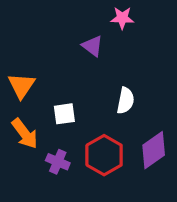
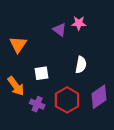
pink star: (122, 18) -> (79, 23), moved
orange triangle: (21, 86) -> (18, 44), moved

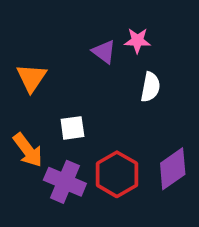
white semicircle: (81, 65) -> (150, 87), moved
purple cross: (37, 104) -> (65, 182), size x1.5

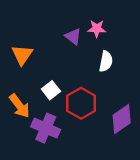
white square: (72, 128) -> (51, 90), turned -30
red hexagon: (117, 174) -> (81, 103), moved

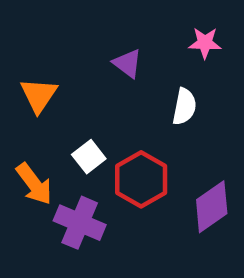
pink star: (97, 29) -> (205, 43), moved

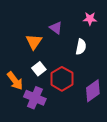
orange triangle: (39, 95) -> (34, 42), moved

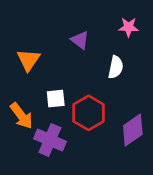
orange triangle: (34, 42) -> (28, 60), moved
white square: (39, 69) -> (56, 99), turned 32

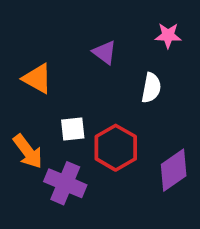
orange triangle: (28, 60) -> (37, 79), turned -35

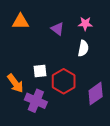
pink star: (168, 36) -> (85, 24), moved
orange triangle: (37, 79) -> (20, 22), moved, turned -30

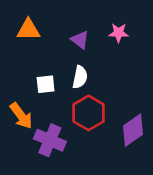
white semicircle: (83, 48) -> (80, 77), moved
white square: (40, 71) -> (46, 84), moved

